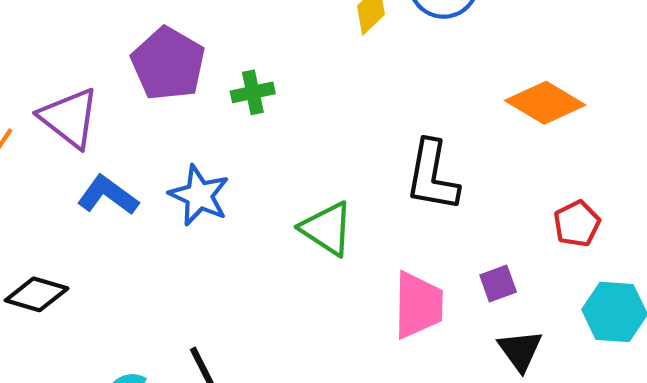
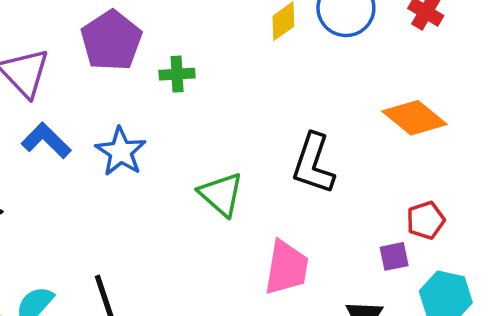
purple square: (498, 283) -> (394, 256), moved

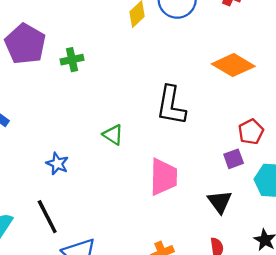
blue star: (121, 152) -> (57, 164), moved, size x0.7
green triangle: (221, 194) -> (113, 135), size x0.7

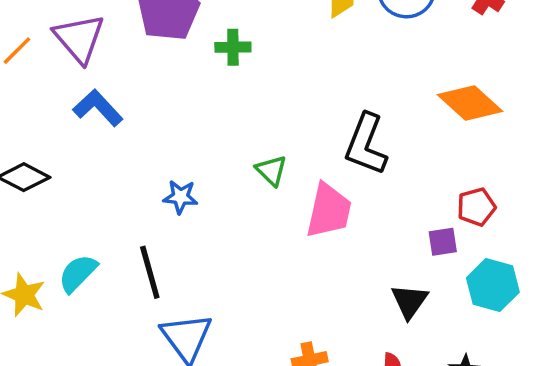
blue star: (57, 164) -> (180, 197), turned -30
pink trapezoid: (163, 177) -> (329, 211), moved

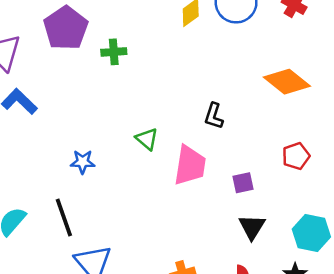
black L-shape: (366, 144) -> (214, 116), size x0.6
purple square: (443, 242) -> (243, 183), moved
cyan hexagon: (493, 285) -> (311, 233), moved

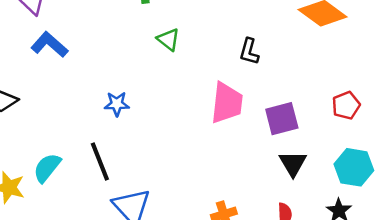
green triangle: (147, 139) -> (168, 39), moved
red pentagon: (296, 156) -> (346, 105), moved
purple square: (243, 183) -> (282, 119), size x1.5

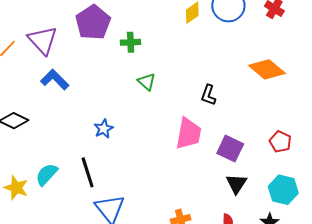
blue star: (117, 104) -> (104, 129), turned -30
red pentagon: (346, 105) -> (280, 142), turned -30
purple square: (282, 119) -> (230, 149), turned 36

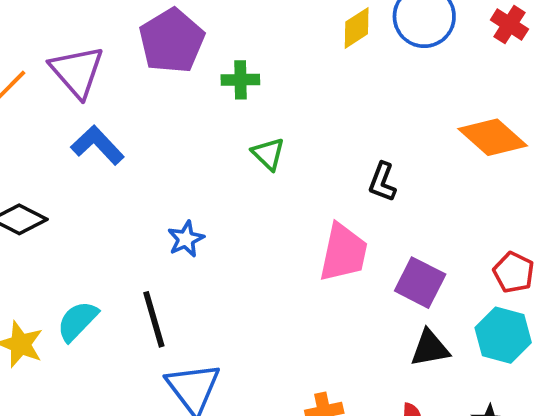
black triangle: (236, 184) -> (430, 348), turned 45
cyan hexagon: (283, 190) -> (503, 335), moved

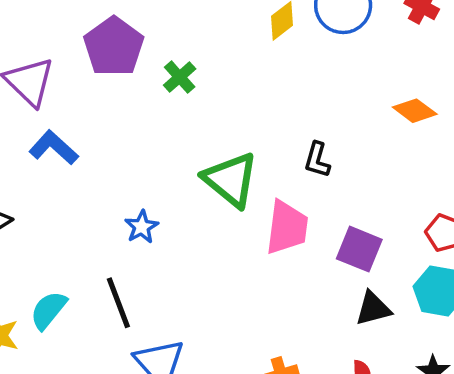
green cross: (240, 80) -> (180, 77), turned -36
orange diamond: (493, 137) -> (415, 111), size x0.7
green triangle: (268, 154) -> (231, 180), moved, size x1.8

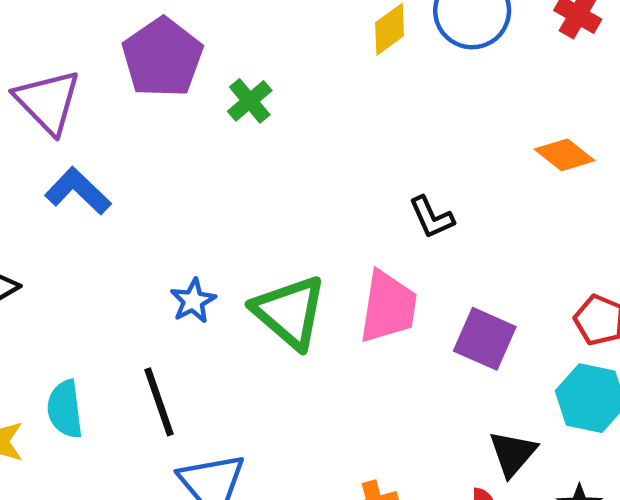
black L-shape: (317, 160) -> (432, 217), turned -42
green triangle: (231, 180) -> (290, 312), moved
black triangle: (373, 308) -> (513, 453), moved, turned -36
cyan semicircle: (48, 310) -> (65, 409), turned -48

